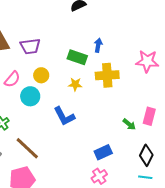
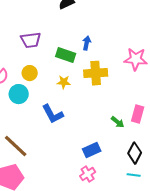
purple trapezoid: (30, 46) -> (31, 40), moved

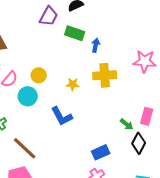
purple trapezoid: (31, 40) -> (49, 16), moved, turned -55
green rectangle: (66, 55) -> (75, 33), moved
black diamond: (135, 153) -> (139, 143), moved

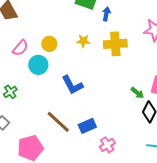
yellow star: (73, 84) -> (83, 41), moved
brown line: (25, 148) -> (58, 122), moved
blue rectangle: (101, 152) -> (87, 126), moved

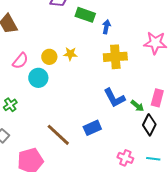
yellow star: (83, 41) -> (70, 54), moved
blue L-shape: (72, 85) -> (114, 98), moved
blue rectangle: (87, 126) -> (92, 128), moved
pink cross: (107, 145) -> (125, 158), moved, turned -35

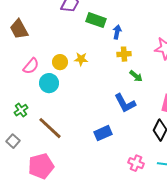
yellow cross: (115, 57) -> (124, 54), moved, size x0.6
green arrow: (137, 106) -> (136, 76), moved
brown line: (58, 135) -> (50, 128), moved

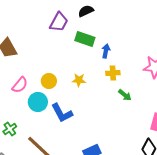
yellow star: (81, 59) -> (79, 80), moved
blue L-shape: (125, 103) -> (62, 113), moved

